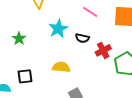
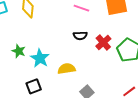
cyan star: (58, 29) -> (40, 58), moved

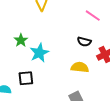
yellow semicircle: (67, 69) -> (80, 67), moved

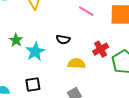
black semicircle: (84, 42) -> (63, 40), moved
black square: (26, 78) -> (33, 85), moved

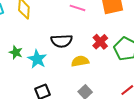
black semicircle: (63, 40) -> (62, 41), size x1.5

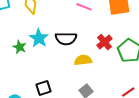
cyan star: (37, 59) -> (39, 38), moved

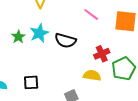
yellow semicircle: (83, 60) -> (92, 75), moved

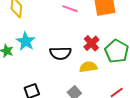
black semicircle: (65, 41) -> (60, 53), moved

